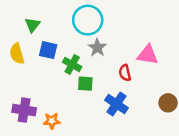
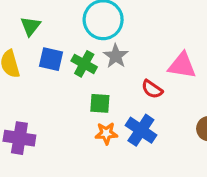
green cross: (72, 64) -> (84, 64), moved
red semicircle: (125, 73) -> (152, 89), turned -42
orange star: (52, 121) -> (106, 133), moved

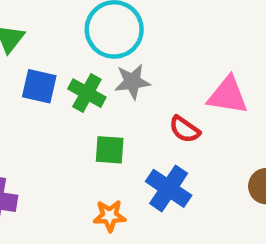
gray star: (116, 56) -> (132, 82), turned 30
orange star: (106, 133) -> (110, 216), moved

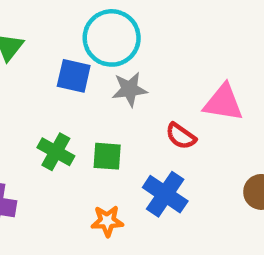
blue square: (39, 86) -> (74, 76), moved
green cross: (87, 93) -> (56, 152), moved

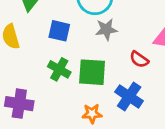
blue square: (74, 76) -> (59, 31), moved
green square: (107, 156) -> (92, 72), size x1.5

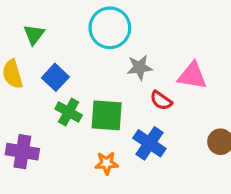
gray star: (106, 29) -> (140, 67), moved
blue square: (59, 31) -> (55, 77), moved, turned 30

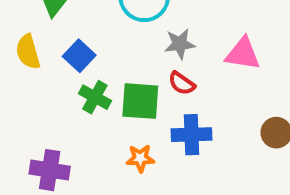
red semicircle: (161, 100) -> (182, 83), moved
blue cross: (149, 143) -> (192, 135), turned -36
purple cross: (22, 152) -> (50, 170), moved

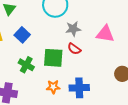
green cross: (95, 97) -> (26, 65), moved
blue cross: (192, 135) -> (79, 88), moved

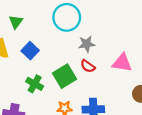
pink triangle: (105, 34) -> (122, 63), moved
green square: (53, 58) -> (64, 76), turned -35

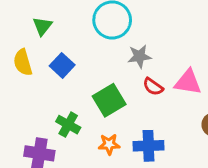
red semicircle: (88, 66) -> (153, 87), moved
green cross: (35, 84) -> (68, 125), moved

